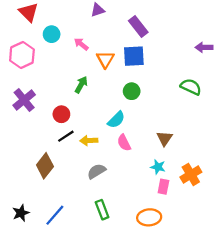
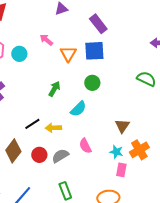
cyan circle: (52, 34) -> (19, 54), moved
green arrow: (81, 85) -> (54, 89), moved
red circle: (61, 114) -> (39, 155), moved
pink semicircle: (124, 143) -> (85, 146), moved
orange cross: (191, 175) -> (139, 150), moved

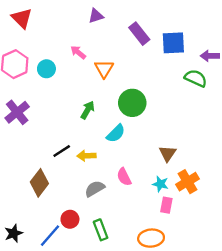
blue square: (94, 51) -> (173, 43), moved
green semicircle: (146, 79) -> (196, 78), moved
green circle: (92, 83) -> (132, 103), size x1.5
red circle: (39, 155) -> (70, 219), moved

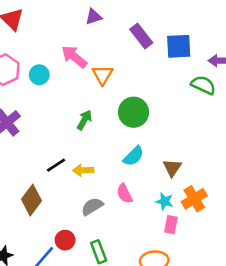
pink arrow: (78, 52) -> (74, 57), size x1.5
cyan semicircle: (116, 133) -> (134, 156), moved

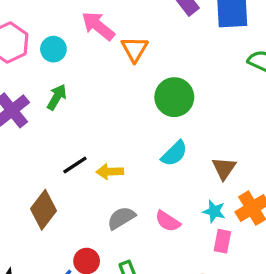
green arrow: (84, 120) -> (57, 97), moved
pink semicircle: (124, 194) -> (168, 221), moved, turned -30

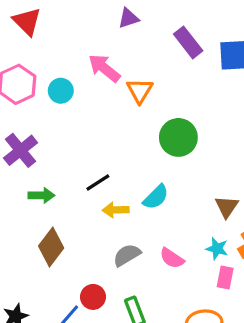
green arrow: (57, 97) -> (41, 195), moved, turned 60
cyan semicircle: (174, 153) -> (156, 197), moved
black line: (75, 165) -> (98, 183), moved

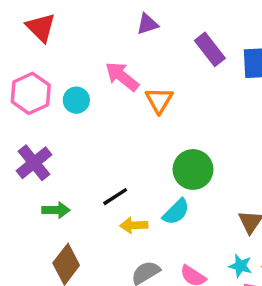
green circle: (178, 137) -> (193, 169), moved

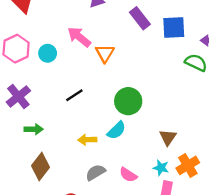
black line: (115, 197) -> (74, 95), moved

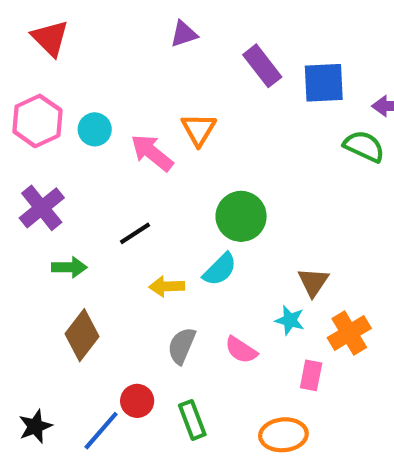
pink arrow: (79, 37) -> (152, 153), moved
black line: (74, 95) -> (135, 233), moved
cyan star: (161, 168) -> (290, 320), moved
gray semicircle: (95, 172) -> (182, 346), turned -36

